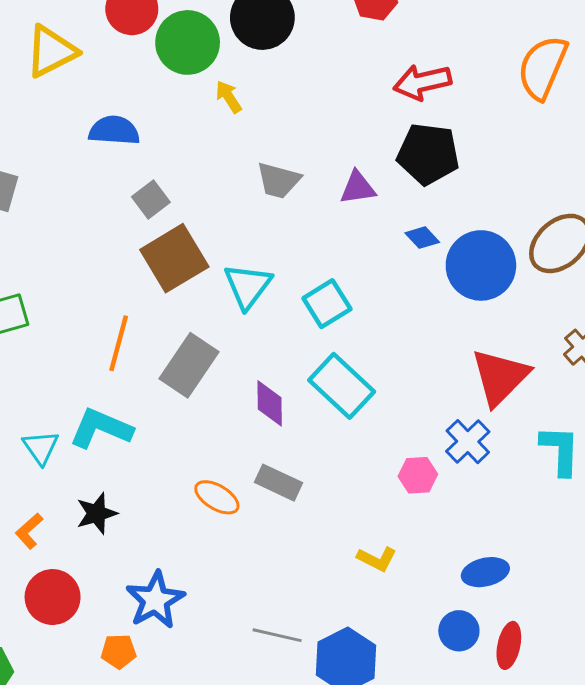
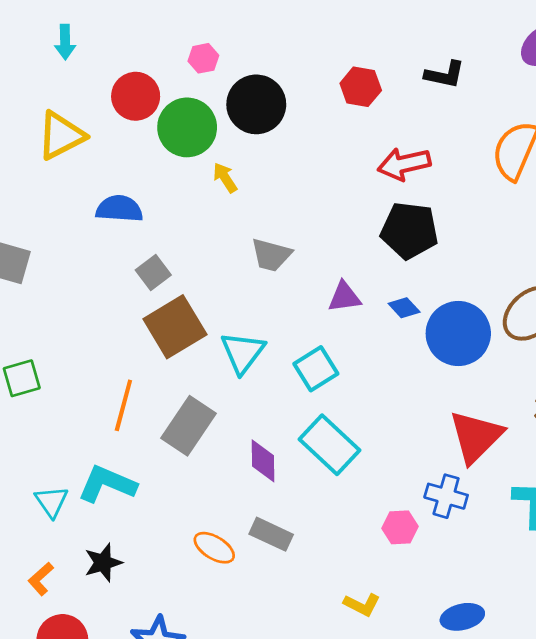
purple triangle: (358, 188) -> (344, 297), moved
blue cross: (468, 442) -> (446, 496), turned -30

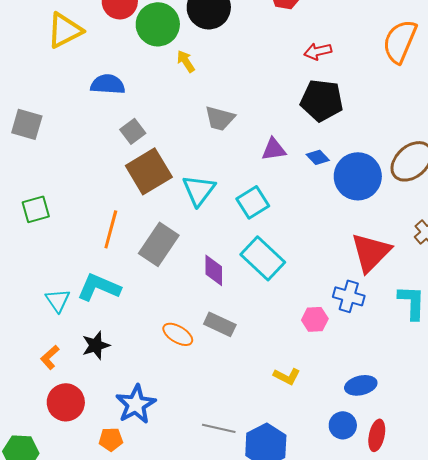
red arrow: (404, 164) -> (318, 51), size x0.7

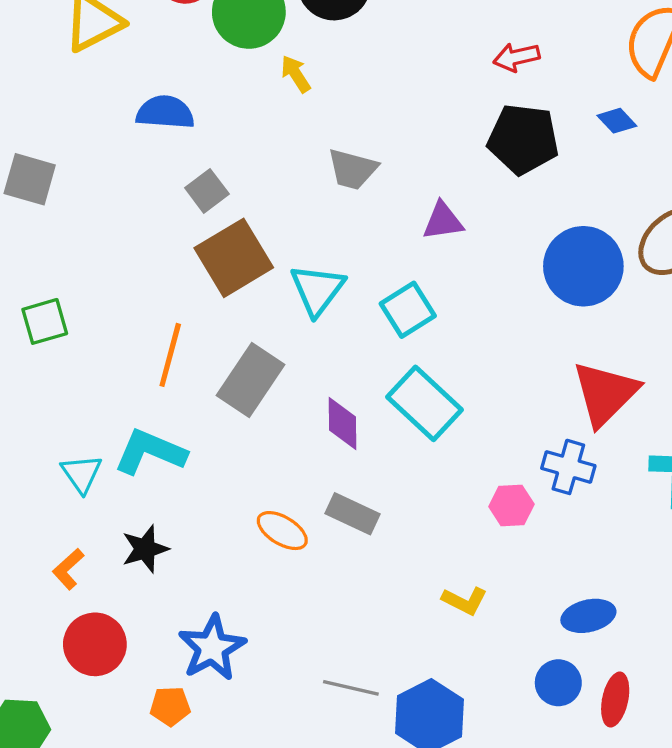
blue diamond: (318, 157) -> (617, 121), moved

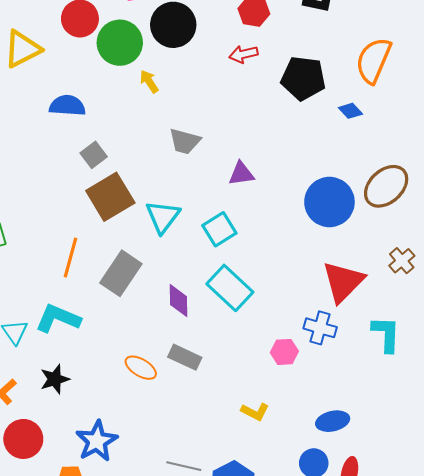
red arrow: (516, 57) -> (243, 54), moved
black pentagon: (523, 139) -> (303, 78), moved

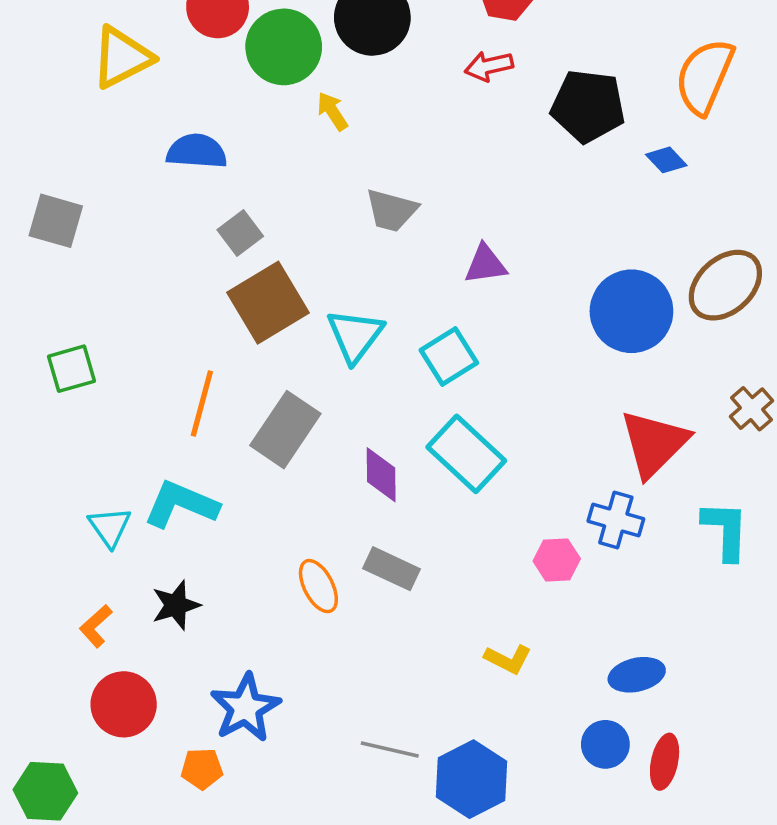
orange ellipse: (141, 368) -> (318, 586), turned 32

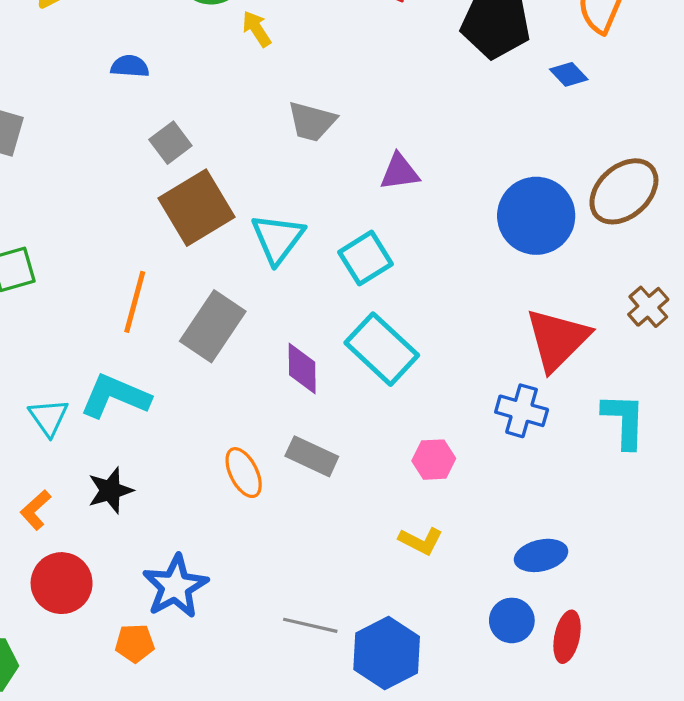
blue semicircle: (197, 151) -> (130, 66), size x0.7
pink hexagon: (557, 560) -> (434, 460), moved

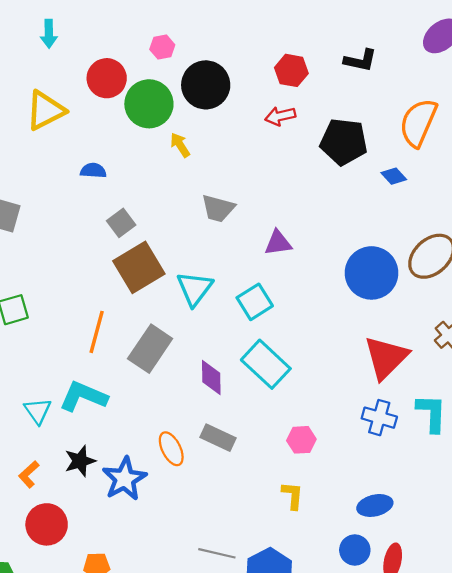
blue cross: (522, 411) -> (379, 418), moved
yellow L-shape: (421, 541) -> (292, 495), turned -112
blue star: (175, 586) -> (124, 479), moved

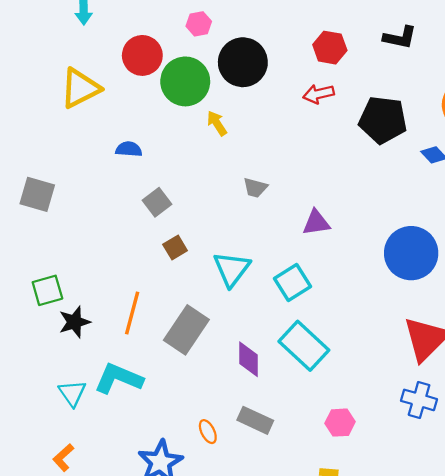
gray trapezoid: (218, 208) -> (255, 188), size x0.7
brown square: (139, 267) -> (175, 247), size x0.5
orange ellipse: (171, 449) -> (208, 432), size x0.7
black star: (80, 461) -> (75, 322), moved

